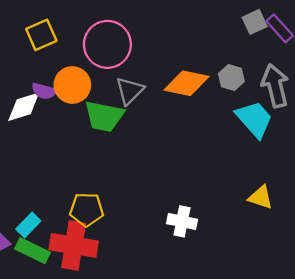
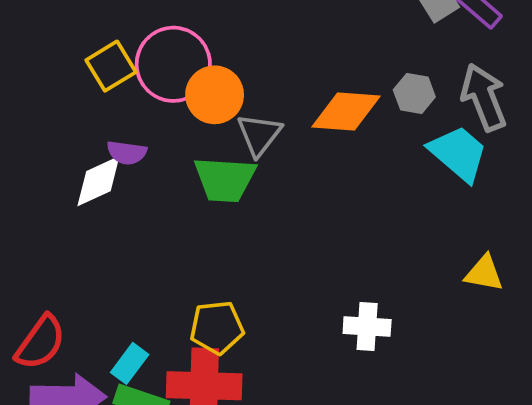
pink circle: (107, 44) -> (173, 64), moved
orange circle: (72, 85) -> (215, 95), moved

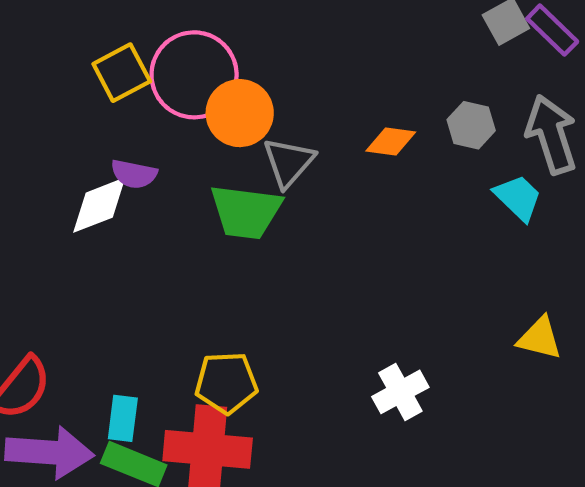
orange diamond: (346, 112) -> (391, 141), size x0.6
cyan trapezoid: (458, 153) -> (518, 198), size x0.7
white cross: (367, 327) -> (400, 392), turned -36
cyan rectangle: (130, 363) -> (123, 418), turned -33

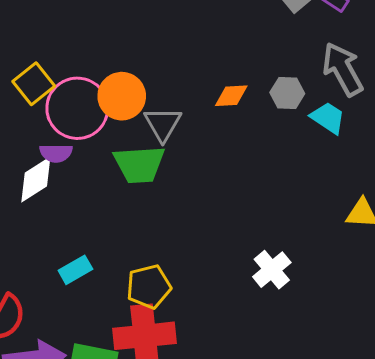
pink circle: (194, 75) -> (77, 108), moved
gray hexagon: (471, 125) -> (287, 93), moved
cyan rectangle: (123, 418) -> (75, 270), moved, turned 64

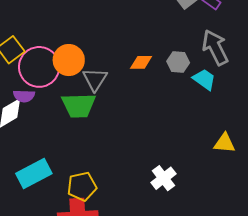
cyan rectangle: (75, 270) -> (34, 173), size x1.6

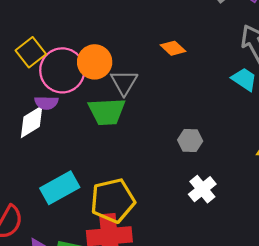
orange diamond: (141, 62) -> (173, 48), moved, turned 45
gray hexagon: (178, 62) -> (190, 140), moved
yellow pentagon: (82, 186) -> (113, 201), size x1.4

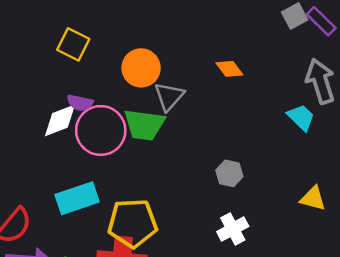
yellow square: (31, 52) -> (73, 44), turned -36
pink circle: (62, 70) -> (101, 130), moved

